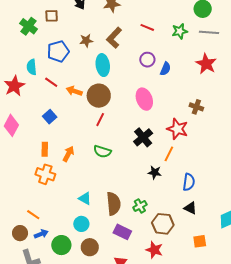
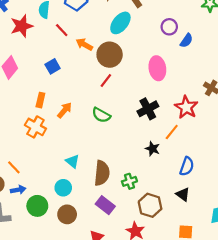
cyan ellipse: (103, 65) -> (120, 23), turned 35

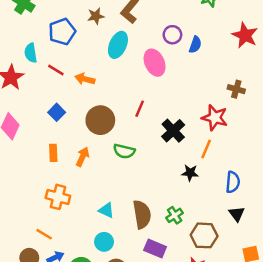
brown circle: (110, 55) -> (100, 120), moved
pink ellipse: (157, 68) -> (155, 63), moved
red line: (106, 81) -> (140, 109), moved
orange cross: (35, 127) -> (58, 197), moved
black triangle: (183, 194) -> (237, 214), turned 32

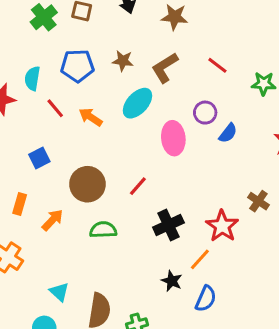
orange arrow: (85, 79) -> (91, 117), moved
green semicircle: (124, 151) -> (103, 230), turned 145
blue semicircle: (233, 182) -> (206, 299), moved

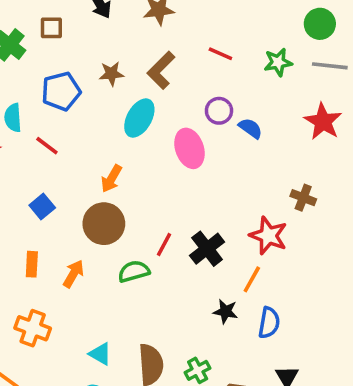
orange arrow: (91, 117) -> (111, 179), moved, turned -80
blue semicircle: (228, 133) -> (250, 128), turned -80
red line: (138, 186) -> (164, 244), moved

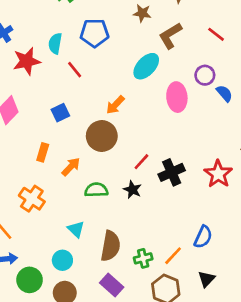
brown star: (111, 74) -> (142, 13), moved
green semicircle: (134, 271) -> (96, 190), moved
orange line: (252, 279) -> (173, 256), moved
black star: (226, 311) -> (132, 190), moved

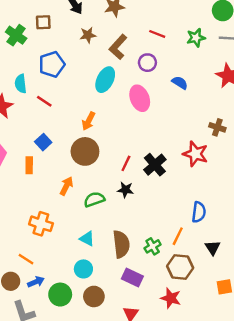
purple circle: (205, 75) -> (147, 63), moved
orange rectangle: (43, 152) -> (29, 165), moved

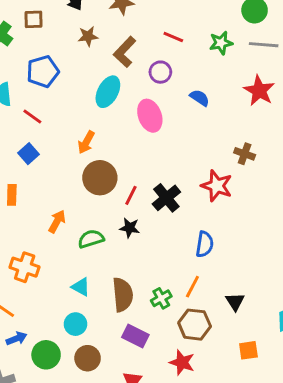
blue square: (43, 142) -> (28, 154), moved
brown circle: (85, 151) -> (100, 178), moved
blue semicircle: (199, 212) -> (205, 244), moved

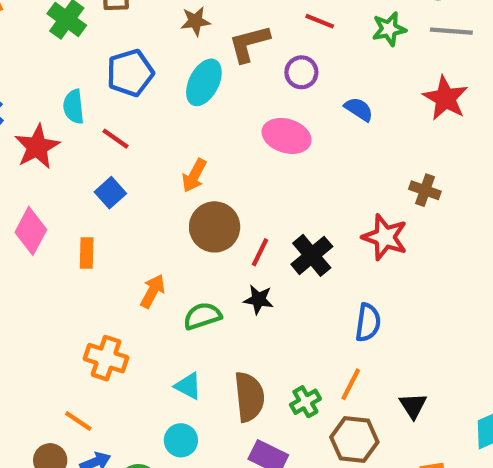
brown L-shape: (125, 52) -> (249, 43), turned 32
cyan ellipse: (108, 92) -> (204, 82), moved
pink ellipse: (150, 116) -> (287, 136), turned -52

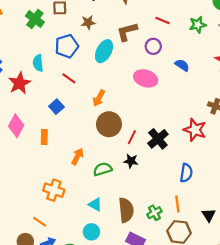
brown star: (195, 21) -> (88, 22), moved
red line: (115, 139) -> (69, 78), moved
orange line: (351, 384) -> (177, 204), turned -35

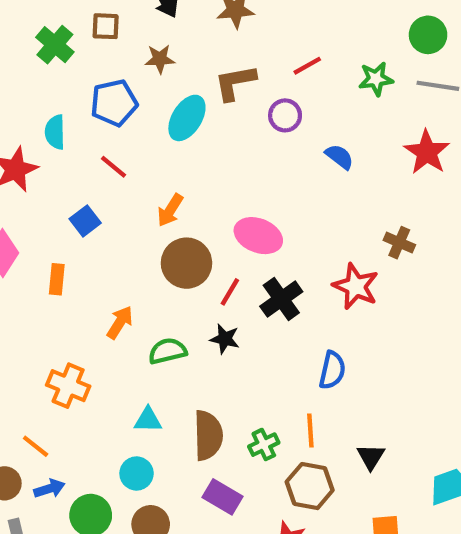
red line: (163, 21) -> (307, 66), turned -56
pink ellipse: (146, 78) -> (258, 236), moved
cyan triangle: (95, 204) -> (148, 420), turned -32

